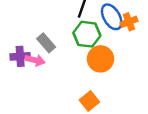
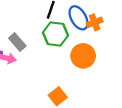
orange circle: (101, 59) -> (83, 56), moved

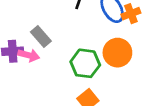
green hexagon: (55, 34) -> (85, 63), moved

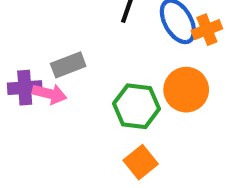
gray rectangle: (41, 36) -> (68, 65), turned -70

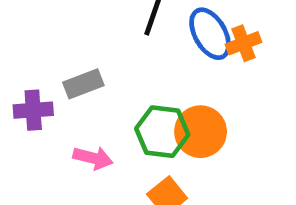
orange circle: (186, 90) -> (201, 132), moved
pink arrow: (50, 94) -> (93, 158), moved

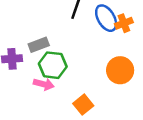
green hexagon: (162, 132) -> (53, 65), moved
orange circle: (201, 132) -> (120, 70), moved

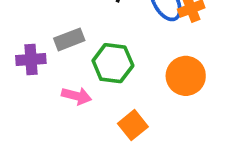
green hexagon: (53, 65) -> (113, 63), moved

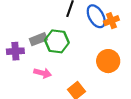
green hexagon: (113, 63) -> (57, 41), moved

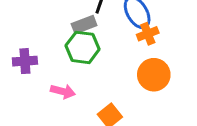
orange cross: (111, 21) -> (148, 34), moved
gray rectangle: (38, 39) -> (84, 25), moved

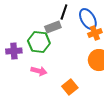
green hexagon: (83, 47) -> (39, 42), moved

